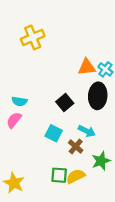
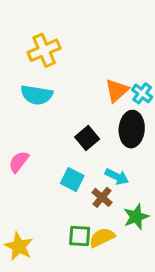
orange triangle: (87, 67) -> (117, 90), turned -36
cyan semicircle: (19, 101) -> (37, 95), moved, size x1.5

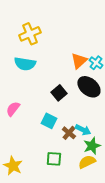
black ellipse: (132, 129) -> (89, 87), turned -55
cyan arrow: (117, 177) -> (83, 130), moved
yellow semicircle: (102, 237) -> (87, 162), moved

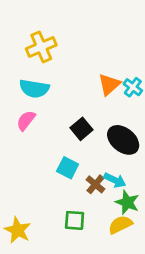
black ellipse: (89, 87) -> (123, 140), moved
pink semicircle: (13, 109) -> (26, 121), moved
green star: (92, 146) -> (127, 202), turned -30

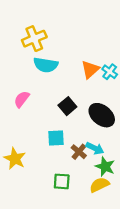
cyan semicircle: (34, 89) -> (46, 65), moved
cyan square: (68, 168) -> (56, 138), turned -30
yellow star: (18, 230) -> (15, 159), moved

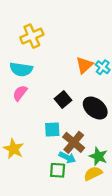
cyan semicircle: (46, 65) -> (21, 69), moved
cyan arrow: (95, 148) -> (67, 157), moved
brown cross: (79, 152) -> (74, 142), size x1.5

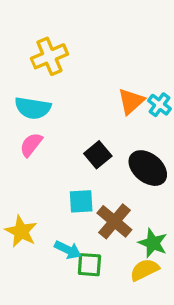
cyan arrow: (67, 157) -> (68, 250), moved

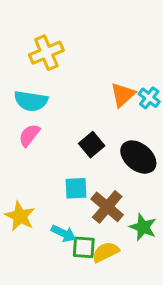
yellow semicircle: (144, 270) -> (106, 252), moved

